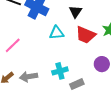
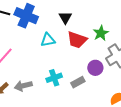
gray rectangle: (77, 84) -> (78, 82), moved

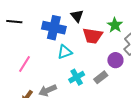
blue cross: (26, 16) -> (54, 28), moved
cyan triangle: (48, 40) -> (65, 52), moved

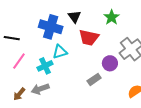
black line: (14, 22) -> (12, 38), moved
green star: (115, 25) -> (112, 17), moved
cyan cross: (77, 77) -> (45, 66), moved

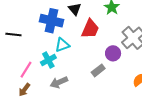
red trapezoid: (89, 37) -> (90, 29), turned -75
pink line: (19, 61) -> (26, 70), moved
gray arrow: (40, 89) -> (59, 82), moved

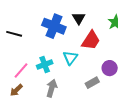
cyan triangle: (62, 45) -> (70, 58), moved, turned -42
gray arrow: (59, 82) -> (52, 88), turned 120

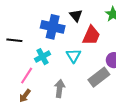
cyan cross: (45, 65) -> (42, 57), moved
gray rectangle: (92, 83) -> (99, 77), size x1.5

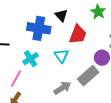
gray arrow: (60, 89) -> (62, 88), moved, turned 54

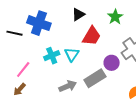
black triangle: (61, 15) -> (78, 15), turned 32
blue cross: (39, 28) -> (39, 23), moved
cyan cross: (30, 59) -> (52, 56), moved

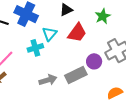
cyan triangle: (72, 54) -> (50, 34), moved

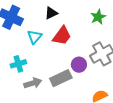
green star: (103, 16) -> (98, 17), moved
cyan cross: (35, 48) -> (18, 64), moved

